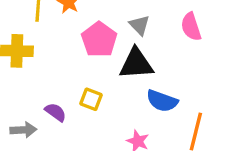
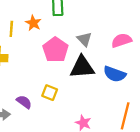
pink semicircle: (191, 27) -> (122, 40), turned 90
blue semicircle: (162, 101) -> (115, 74), moved

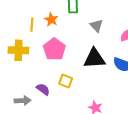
gray triangle: (84, 39) -> (96, 26), moved
pink pentagon: (55, 50) -> (54, 49), moved

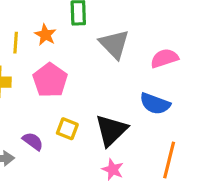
gray triangle: (96, 26) -> (114, 44), size x1.5
black triangle: (94, 58) -> (111, 130), moved, turned -40

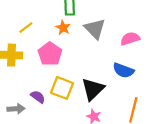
orange star: (45, 35) -> (63, 28), moved
yellow line: (16, 43) -> (26, 28), turned 48
yellow square: (67, 129) -> (62, 88), size x1.5

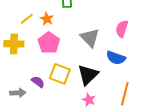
orange star: (63, 28) -> (47, 19), moved
gray triangle: (95, 29) -> (90, 38), moved
pink semicircle: (130, 39) -> (122, 29), turned -54

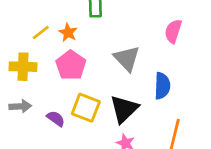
pink semicircle: (122, 29) -> (173, 31), moved
blue semicircle: (116, 58) -> (162, 86), turned -108
gray arrow: (18, 93) -> (20, 106), moved

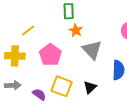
orange star: (68, 33) -> (76, 30), moved
black triangle: (124, 109) -> (90, 87), size x0.6

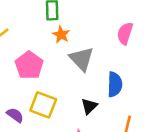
black triangle: (90, 87) -> (89, 106), moved

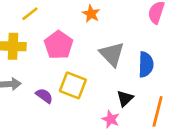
gray triangle: (82, 59) -> (112, 54), moved
black triangle: (89, 106) -> (125, 98), moved

